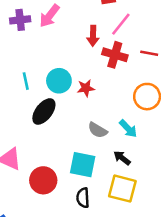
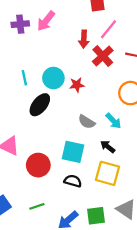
red cross: (115, 55) -> (103, 56), turned 30
black semicircle: (83, 198) -> (73, 181), turned 108

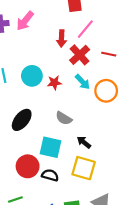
black ellipse: (40, 105) -> (22, 120), moved
cyan arrow: (113, 121) -> (82, 82), moved
red circle: (38, 165) -> (28, 166), moved

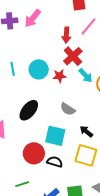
red cross: (80, 55) -> (73, 56), moved

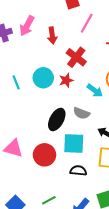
red arrow: (66, 35) -> (52, 35), moved
cyan arrow: (86, 75) -> (95, 91), moved
black ellipse: (29, 110) -> (57, 120), moved
red circle: (34, 153) -> (45, 155), moved

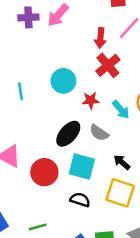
red arrow: (52, 35) -> (100, 38), moved
red star: (66, 80) -> (91, 100), moved
cyan line: (16, 82) -> (21, 91), moved

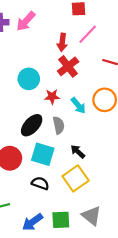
gray semicircle: (99, 133) -> (59, 125), turned -138
yellow square: (120, 193) -> (76, 178), turned 35

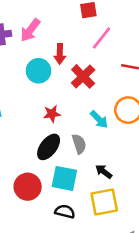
red arrow: (62, 42) -> (60, 54), moved
cyan circle: (29, 79) -> (38, 71), moved
red star: (52, 97) -> (52, 114), moved
yellow square: (76, 178) -> (104, 202), turned 30

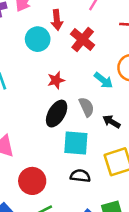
black arrow: (104, 171) -> (112, 122), moved
red circle: (28, 187) -> (32, 181), moved

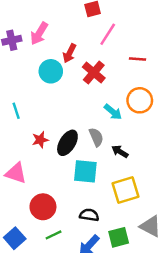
red arrow: (57, 20) -> (70, 53), turned 30
red star: (56, 80) -> (40, 140), moved
black semicircle: (80, 176) -> (89, 215), moved

